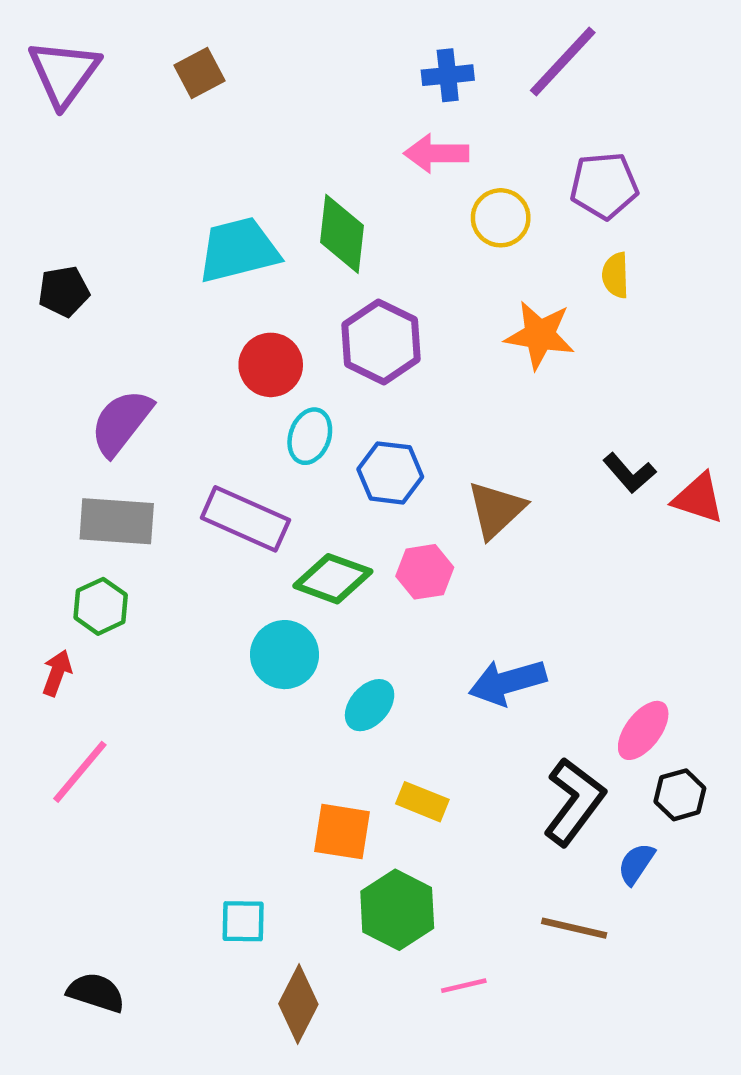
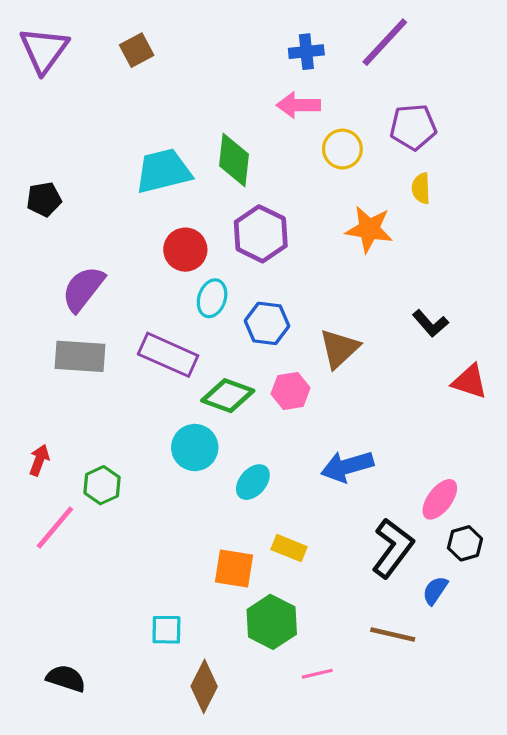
red triangle: (698, 498) -> (470, 382), moved
green hexagon: (101, 606) -> (102, 485), moved

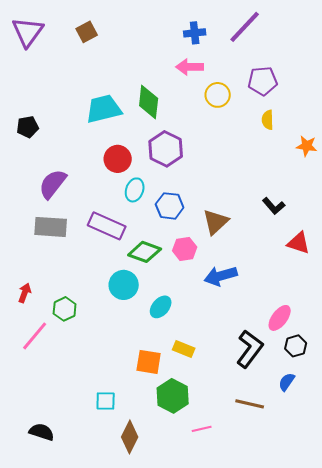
orange star: (369, 229) -> (307, 146), moved, size x0.7
blue arrow: (347, 466) -> (221, 276), moved
blue semicircle: (435, 590) -> (287, 382), moved

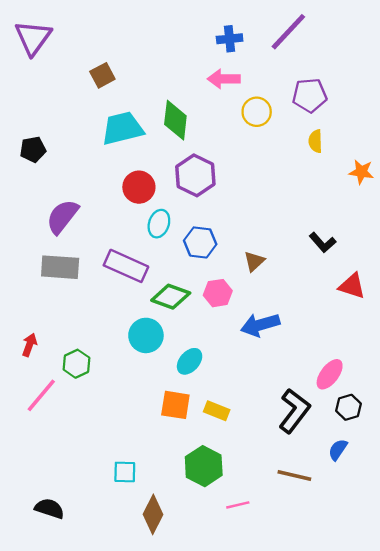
brown square: (87, 32) -> (102, 75), moved
brown triangle: (216, 222) -> (254, 261), size x0.7
orange square: (149, 362) -> (175, 405), moved

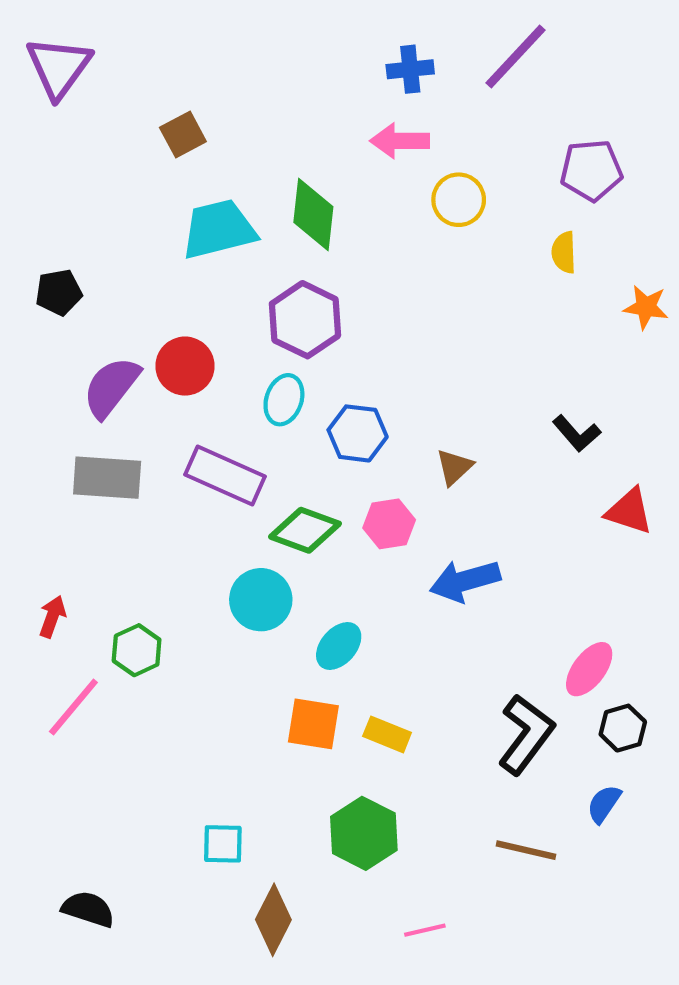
purple pentagon: (310, 95) -> (591, 170), moved
black pentagon: (33, 149) -> (59, 292), moved
purple hexagon: (195, 175) -> (305, 320), moved
red circle: (139, 187) -> (185, 366), moved
pink line: (238, 505) -> (425, 930), moved

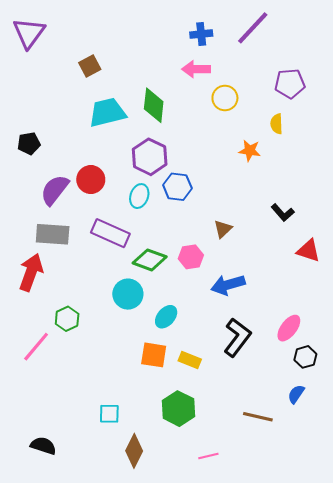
orange star: (646, 307) -> (250, 151), moved
blue hexagon: (358, 433) -> (177, 187), moved
red arrow: (52, 617) -> (31, 272), moved, size x1.8
black L-shape: (526, 734) -> (237, 337), moved

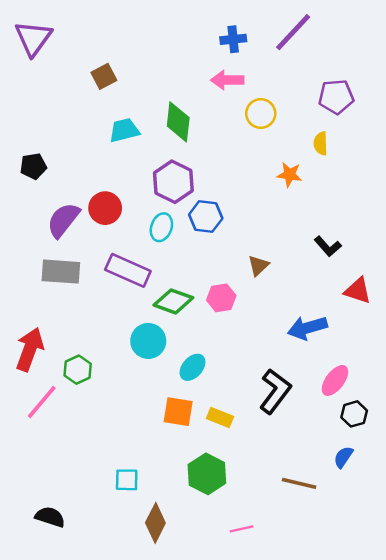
cyan trapezoid: (107, 112) -> (124, 130), size x0.7
red arrow: (31, 272) -> (30, 349), moved
blue arrow: (228, 285) -> (307, 328), moved

